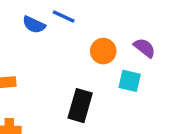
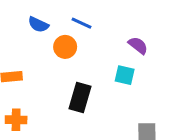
blue line: (64, 16) -> (81, 23), moved
orange circle: (103, 51) -> (65, 47), moved

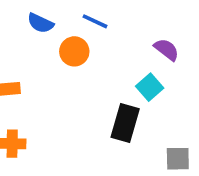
cyan square: (125, 75) -> (150, 87), turned 36
black rectangle: (80, 97) -> (125, 123), moved

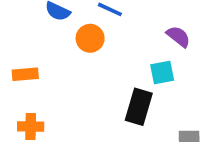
cyan square: (150, 87) -> (162, 73), turned 30

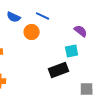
black rectangle: (139, 107) -> (59, 70), turned 54

